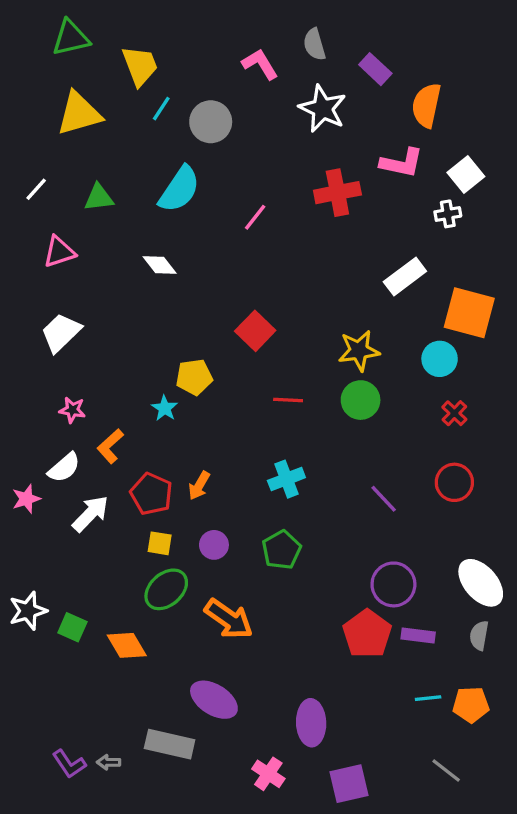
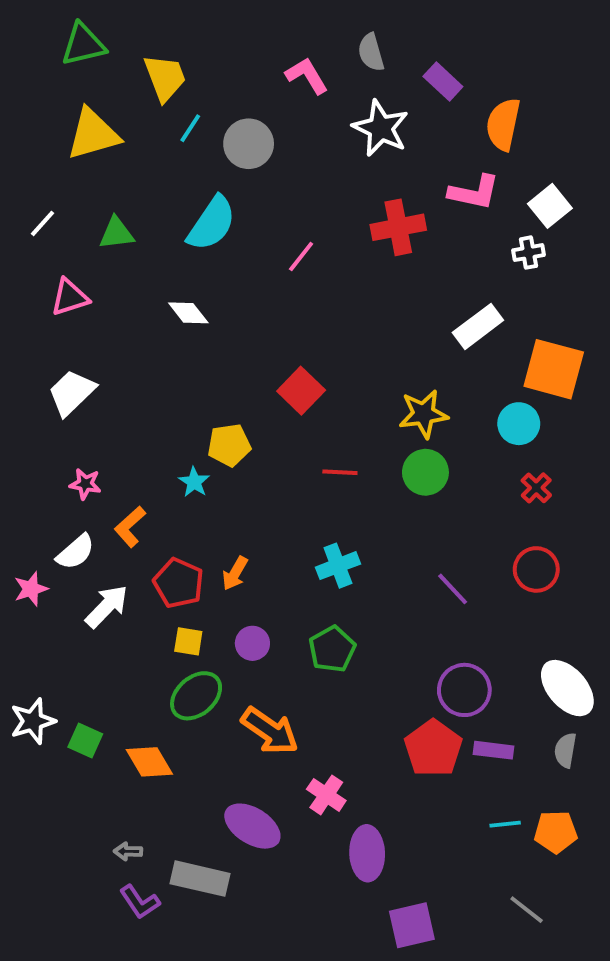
gray arrow: (109, 762) -> (128, 851), moved
purple L-shape: (69, 764) -> (140, 902), moved
pink cross: (268, 774) -> (326, 795), moved

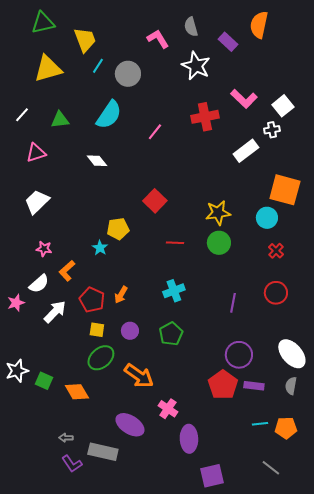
orange semicircle: (503, 124) -> (259, 25), moved
pink L-shape: (474, 192) -> (244, 99), turned 32
white rectangle: (478, 326) -> (246, 151), moved
purple line: (453, 589) -> (233, 303), turned 54

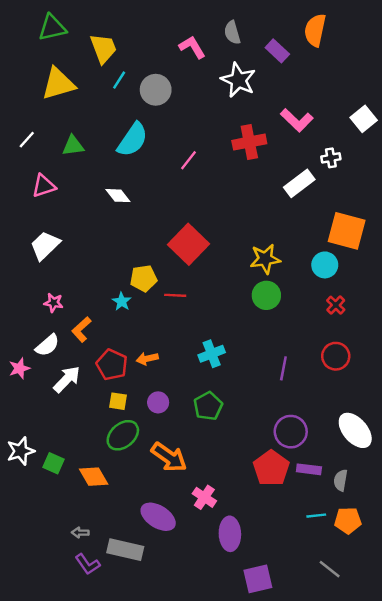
white square: (283, 106) -> (364, 119), moved
red square: (155, 201) -> (189, 244), size x1.4
red line: (175, 243) -> (175, 295), moved
orange arrow: (121, 295) -> (147, 359), turned 48
gray semicircle: (291, 386) -> (341, 480), moved

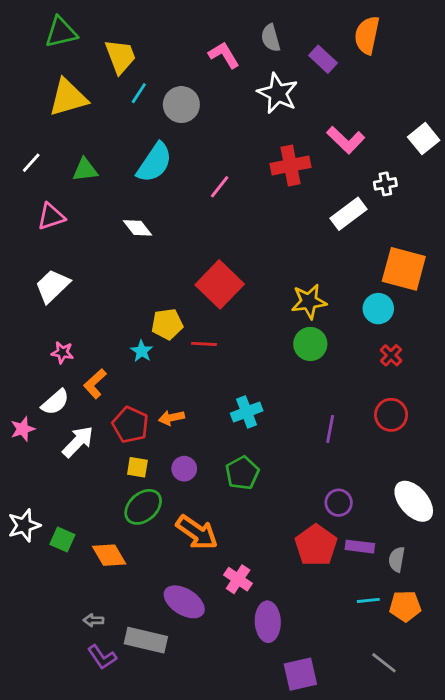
purple circle: (291, 432) -> (339, 503), size x0.7

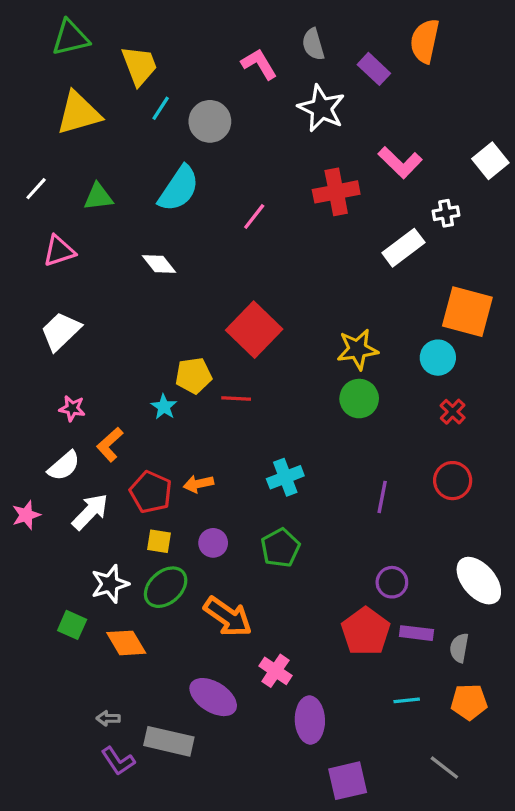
pink star: (23, 429) -> (26, 515), moved
white star: (24, 525) -> (110, 584), moved
cyan line: (368, 600) -> (407, 700), moved

